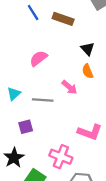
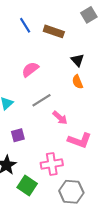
pink arrow: (69, 87) -> (60, 118), moved
gray line: (43, 100) -> (42, 100), moved, turned -36
pink cross: (61, 157) -> (52, 164), turned -30

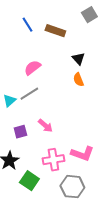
gray line: (42, 100) -> (29, 94), moved
pink arrow: (60, 118) -> (45, 126), moved
pink L-shape: (80, 140) -> (82, 154), moved

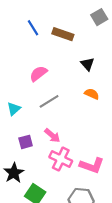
orange semicircle: (78, 80) -> (92, 94), moved, turned 136
gray line: (29, 94) -> (49, 101), moved
pink cross: (53, 160) -> (61, 159), moved, turned 35

